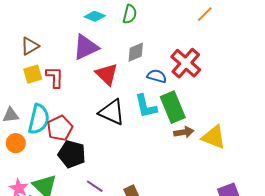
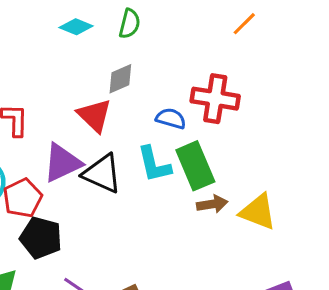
purple triangle: (86, 47) -> (62, 163), moved
gray diamond: (136, 52) -> (120, 79), moved
red cross: (186, 63) -> (215, 99), turned -32

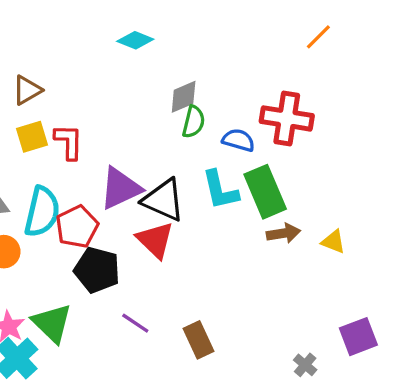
green semicircle: (130, 24) -> (194, 122), moved
red triangle: (94, 115) -> (155, 240), moved
yellow triangle: (258, 212) -> (333, 242), size x0.6

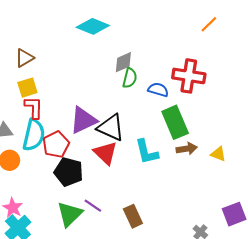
cyan diamond: (135, 40) -> (93, 26), size x1.4
red L-shape: (69, 142) -> (34, 108), moved
cyan L-shape: (220, 190) -> (147, 152), moved
green triangle: (52, 323) -> (70, 214), moved, turned 32

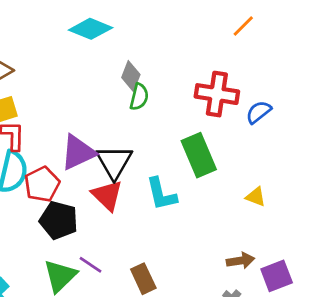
gray diamond: (123, 62) -> (131, 76), turned -45
blue semicircle: (158, 90) -> (259, 112), moved, turned -54
black triangle: (111, 128) -> (114, 162), turned 36
brown arrow: (187, 149) -> (240, 261), moved

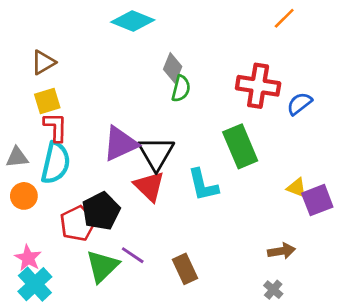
red pentagon: (42, 184) -> (78, 224), moved
black pentagon: (59, 220) -> (101, 211), turned 30
purple square: (277, 276) -> (317, 200), moved

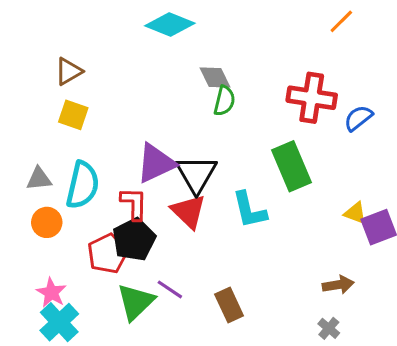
gray diamond: (173, 68) -> (215, 77), turned -48
yellow square: (47, 101) -> (73, 115), turned 36
red L-shape: (56, 127) -> (134, 204), moved

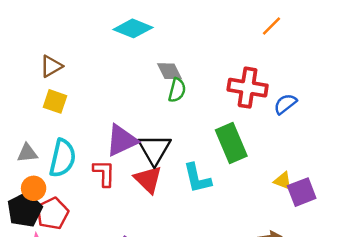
black pentagon: (134, 240) -> (25, 210), moved
red pentagon: (108, 254) -> (52, 213), moved

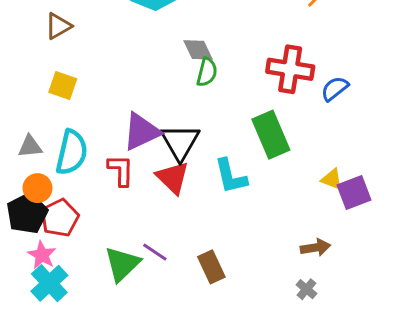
brown triangle: (51, 66) -> (58, 26), moved

